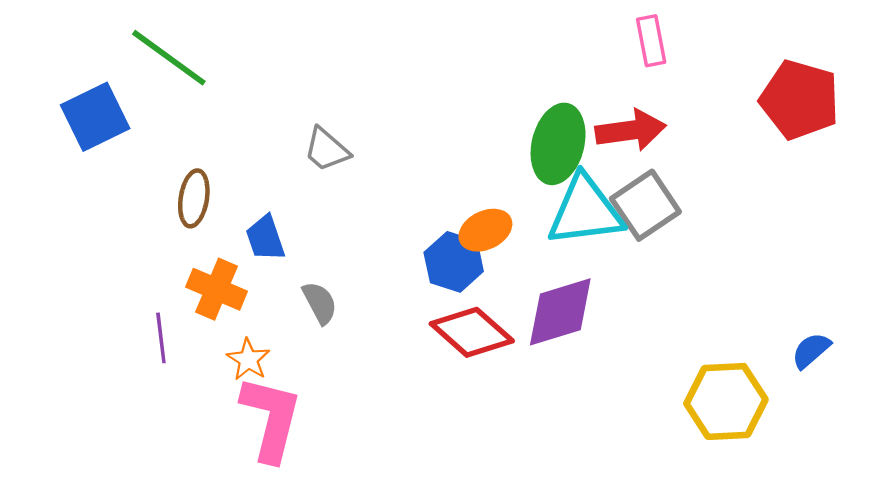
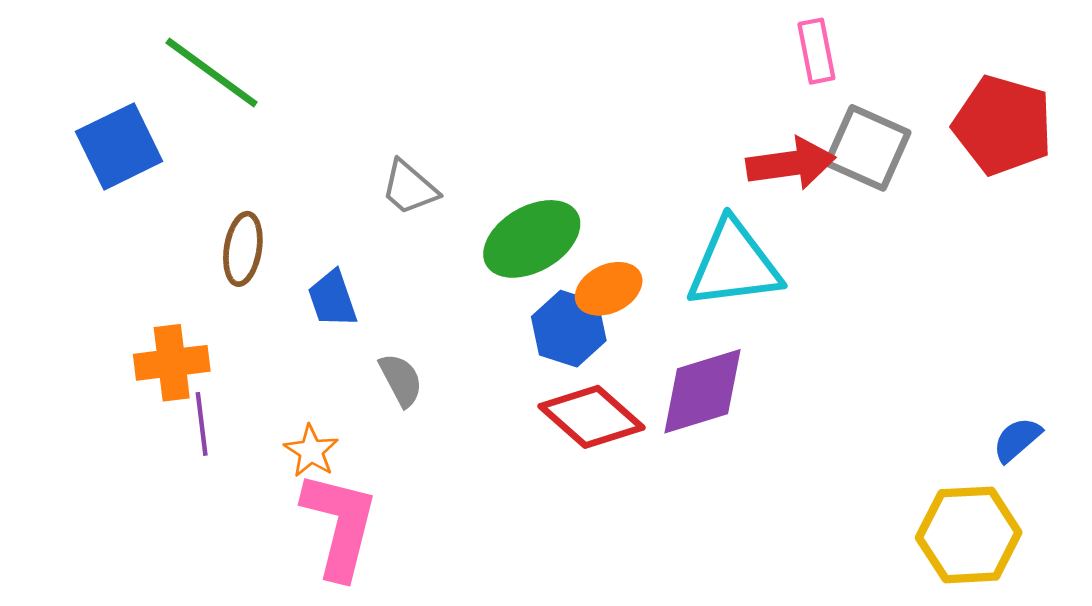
green ellipse: (558, 144) -> (532, 239), moved, turned 46
gray square: (645, 205) -> (868, 148), moved, turned -32
orange cross: (217, 289) -> (172, 363), moved, turned -30
yellow hexagon: (726, 401) -> (969, 535), moved

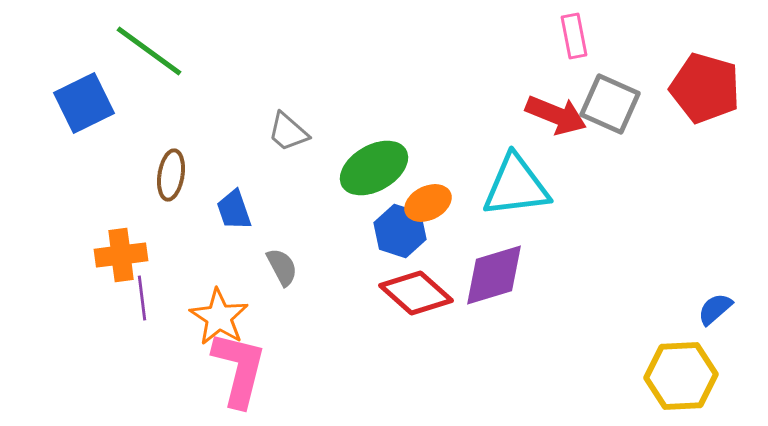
red arrow: (791, 164) -> (556, 115), turned 30
orange star: (311, 451) -> (219, 317), size x1.5

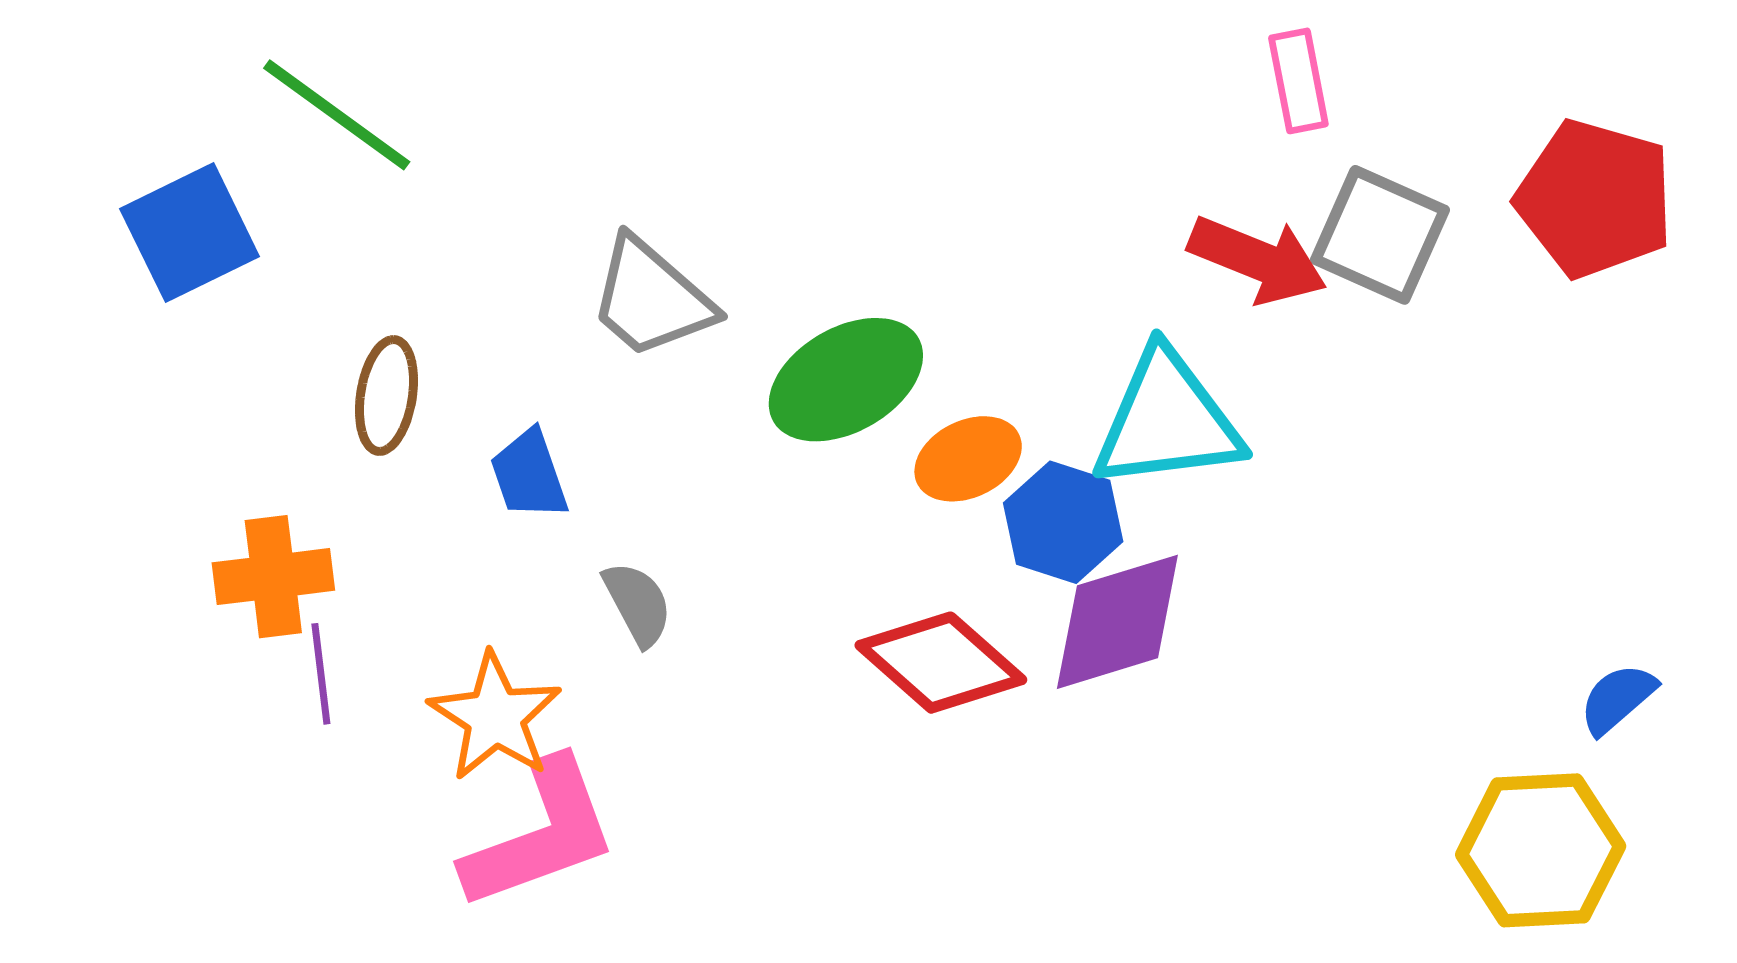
gray trapezoid: (288, 132) -> (651, 298), size x1.4
blue hexagon: (400, 231) -> (1063, 522), moved
pink L-shape: (239, 369) -> (540, 835), turned 56

